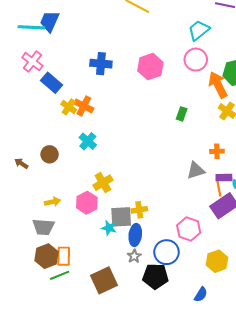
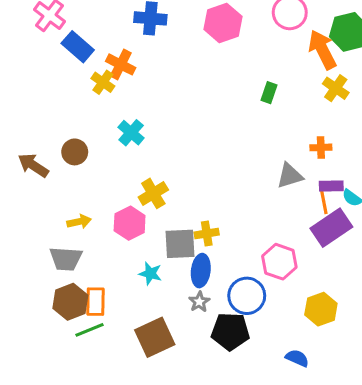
orange cross: (84, 106) -> (121, 64), moved
brown arrow: (21, 163) -> (33, 165), size x1.5
cyan star: (109, 228) -> (150, 274), moved
blue semicircle: (201, 294) -> (297, 358), turned -98

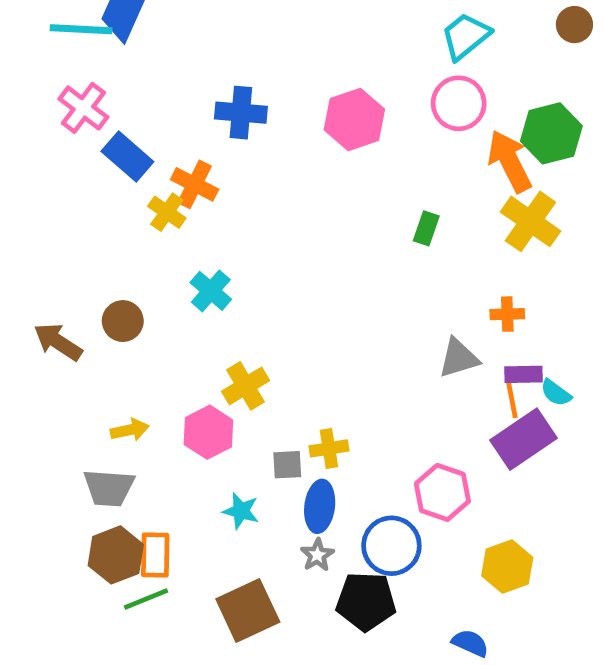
yellow cross: (336, 88) -> (530, 221), size x1.4
gray square: (180, 244) -> (287, 465), size x0.6

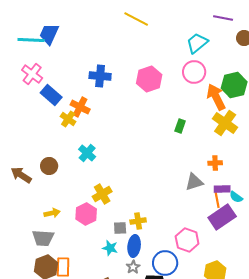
cyan star: (241, 511) -> (110, 248), moved

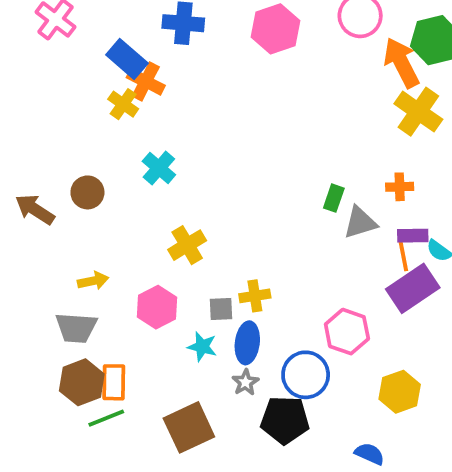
blue rectangle: (51, 95) -> (127, 59), moved
green rectangle: (180, 126) -> (334, 198), moved
pink hexagon: (86, 214) -> (157, 307), moved

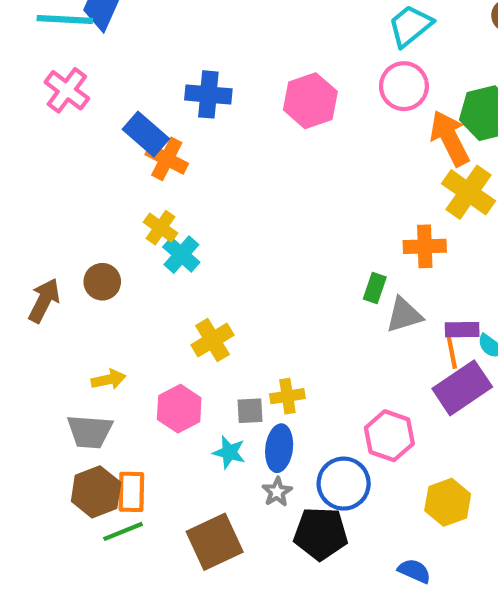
yellow cross: (123, 104) -> (161, 228), moved
orange cross: (400, 187) -> (425, 246), moved, size x1.4
brown arrow: (35, 209) -> (44, 300), turned 84

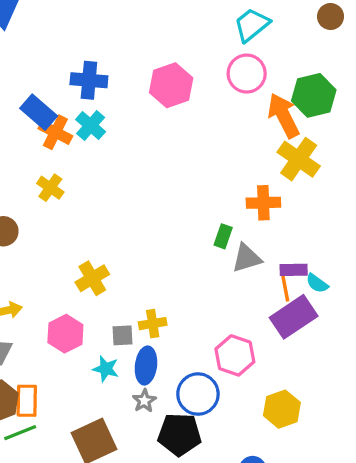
cyan cross: (181, 255) -> (91, 126), moved

